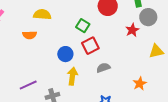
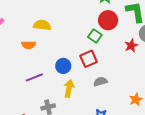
green square: (83, 26) -> (95, 36), moved
purple line: (28, 85) -> (34, 77), moved

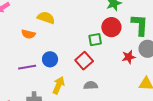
green square: (95, 36) -> (95, 40), turned 32
red square: (89, 59) -> (84, 61), turned -30
blue circle: (63, 66) -> (50, 59), moved

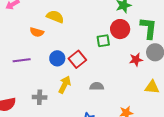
red square: (84, 61) -> (77, 59), moved
purple line: (27, 67) -> (22, 60), moved

